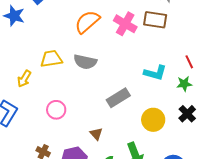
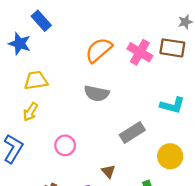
yellow trapezoid: (51, 59) -> (36, 80), moved

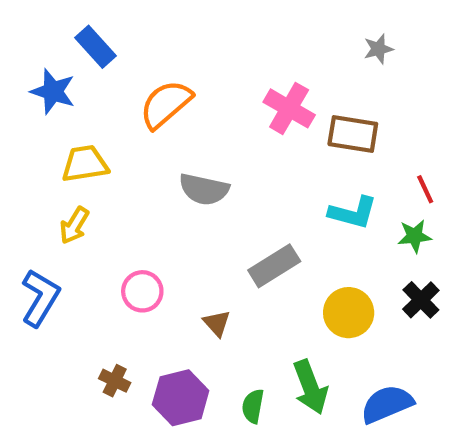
brown rectangle: (172, 48) -> (353, 134), moved
orange semicircle: (99, 50) -> (166, 104), moved
brown triangle: (108, 171) -> (217, 323), moved

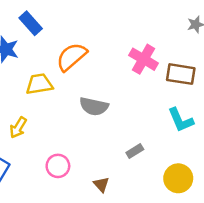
yellow trapezoid: (85, 164) -> (39, 84), moved
cyan L-shape: (353, 213) -> (181, 120), turned 52
gray rectangle: (274, 266) -> (135, 151), size x0.6

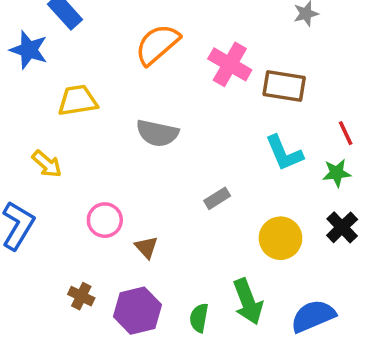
orange semicircle: (72, 57) -> (157, 44), moved
yellow arrow: (18, 127) -> (47, 164), turned -80
brown triangle: (101, 185) -> (146, 247), moved

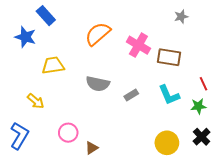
gray rectangle: (217, 198) -> (131, 95), moved
brown triangle: (146, 247) -> (92, 148), turned 40

